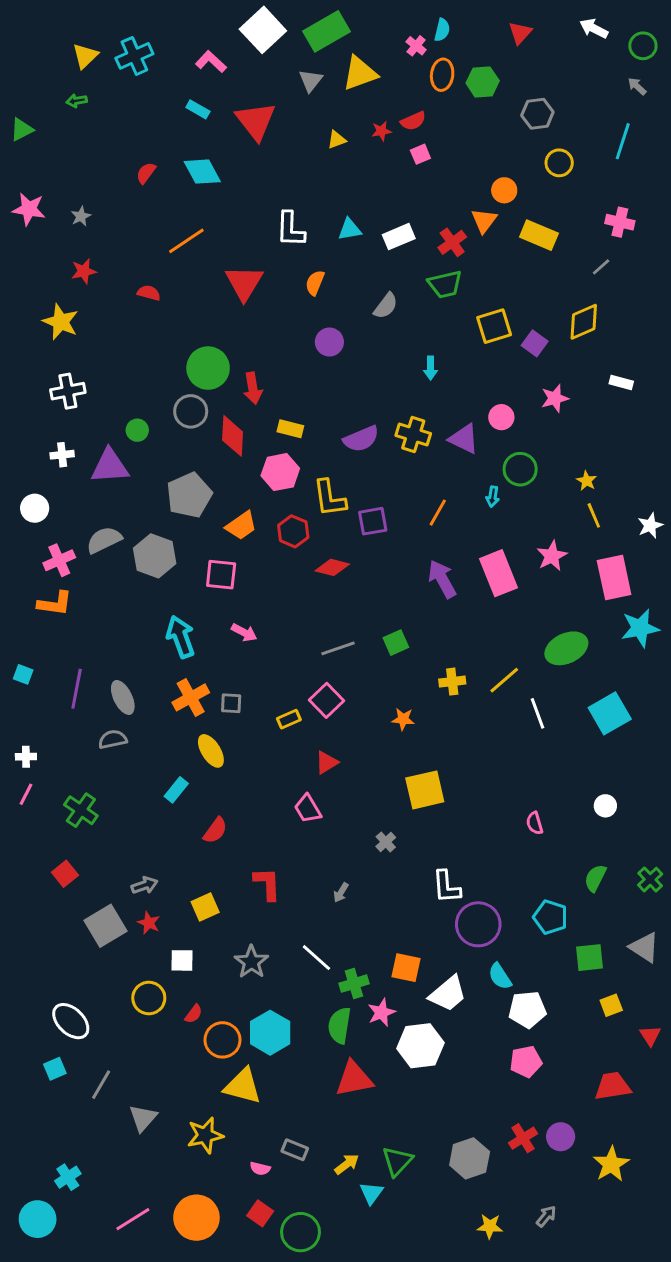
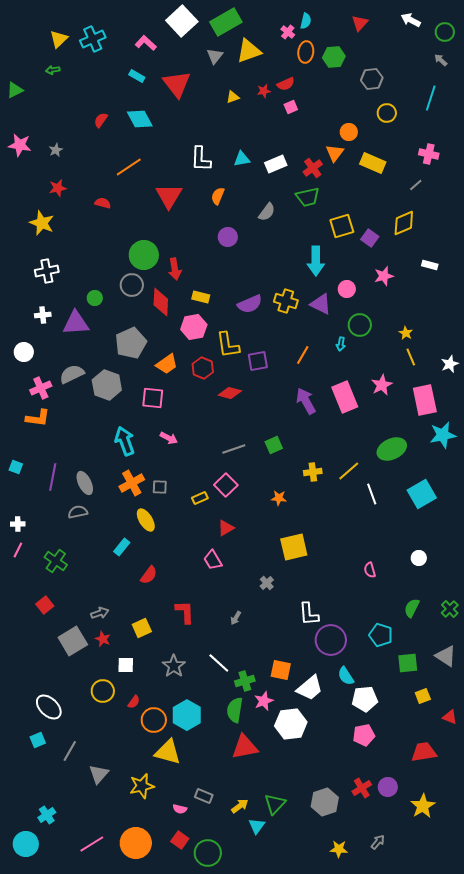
cyan arrow: (431, 368) -> (316, 261), moved, size x1.8
red triangle: (650, 1036) -> (450, 717), turned -35

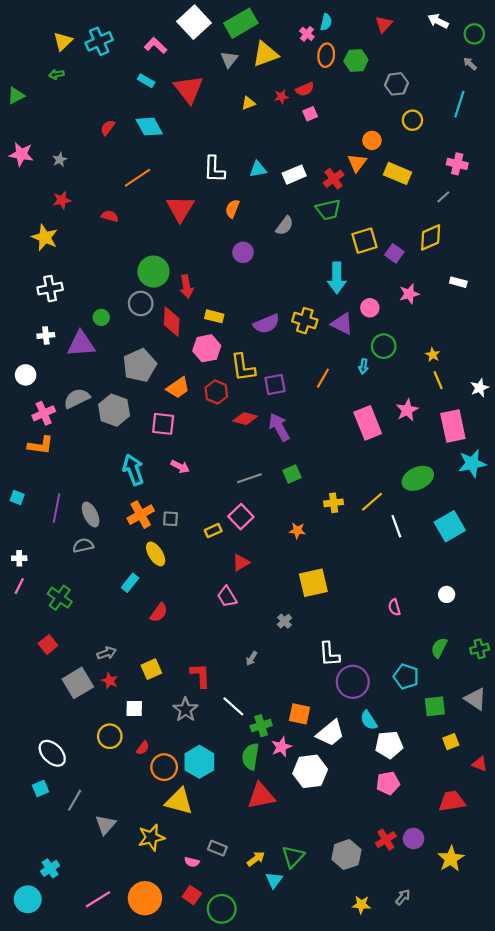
purple arrow: (306, 401) -> (279, 427), moved
green cross: (450, 609) -> (480, 649), turned 30
red L-shape: (185, 612) -> (200, 675), moved

